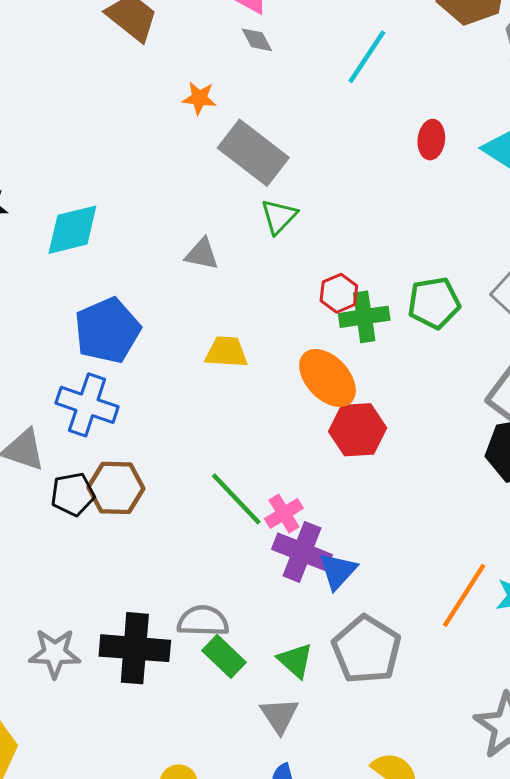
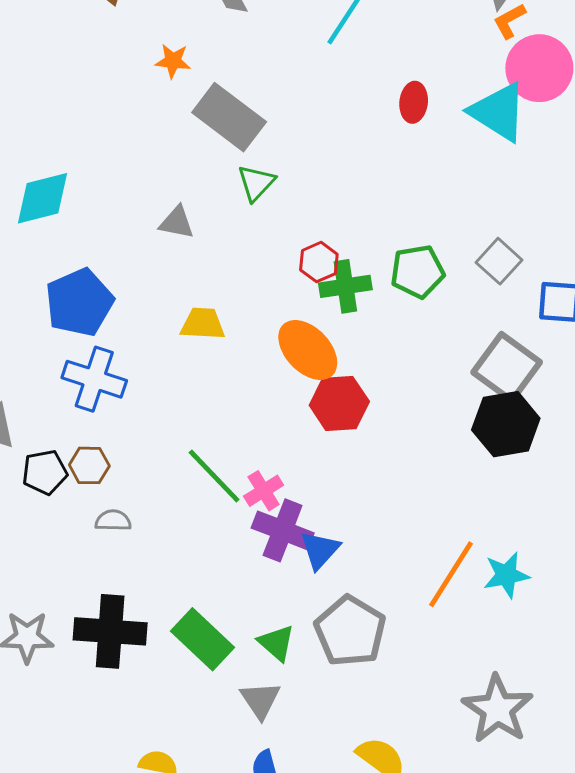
blue cross: (87, 405) -> (94, 379), moved
brown hexagon: (116, 488) -> (89, 465), size x0.7
gray semicircle: (203, 621) -> (113, 520), moved, size x0.7
green rectangle: (224, 656) -> (203, 639), size x1.4

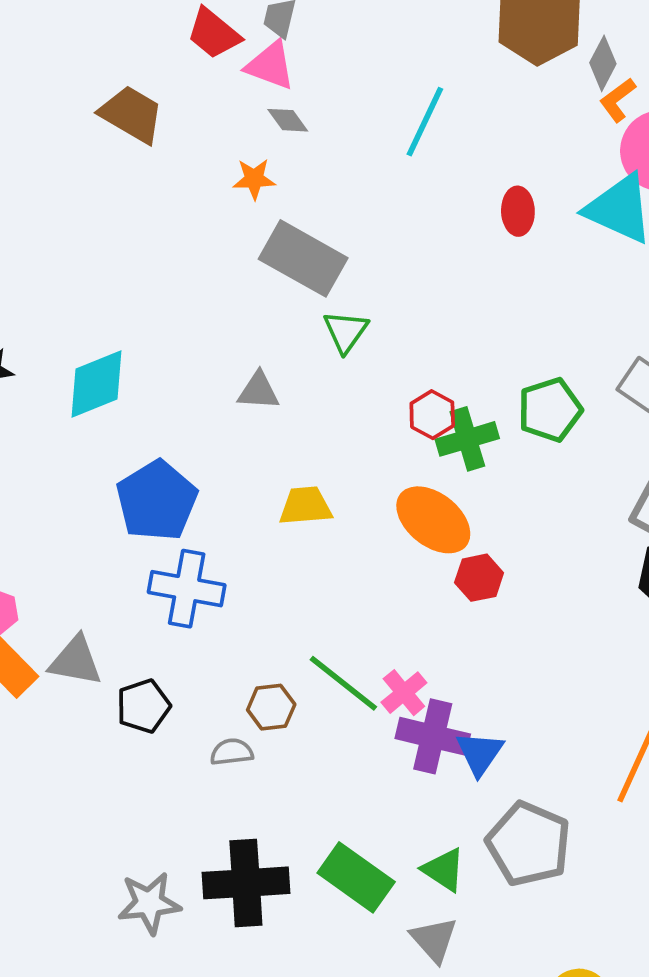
orange star: (173, 61) -> (254, 179), moved
red hexagon: (339, 403) -> (479, 578), size x0.7
brown hexagon: (89, 465) -> (271, 707), moved

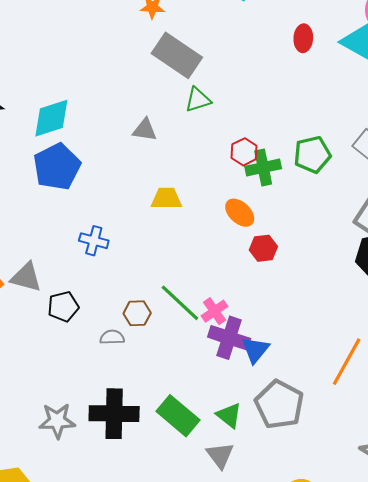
green triangle: (346, 332) -> (198, 100), turned 32
blue pentagon: (157, 501) -> (57, 167), moved
orange ellipse: (433, 520) -> (240, 213), size x0.7
blue cross: (187, 589) -> (94, 241), size x0.7

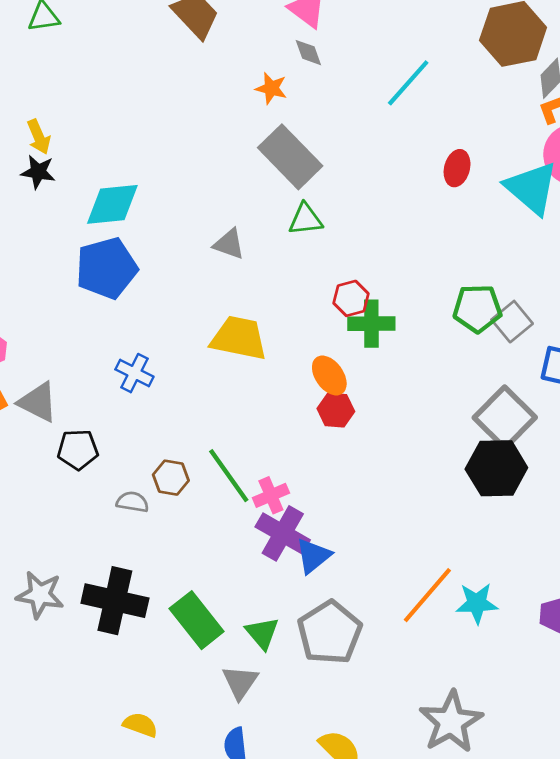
green pentagon: (312, 155) -> (477, 308), moved
yellow trapezoid: (166, 199) -> (239, 338), size x1.4
red hexagon: (263, 248) -> (336, 410), moved

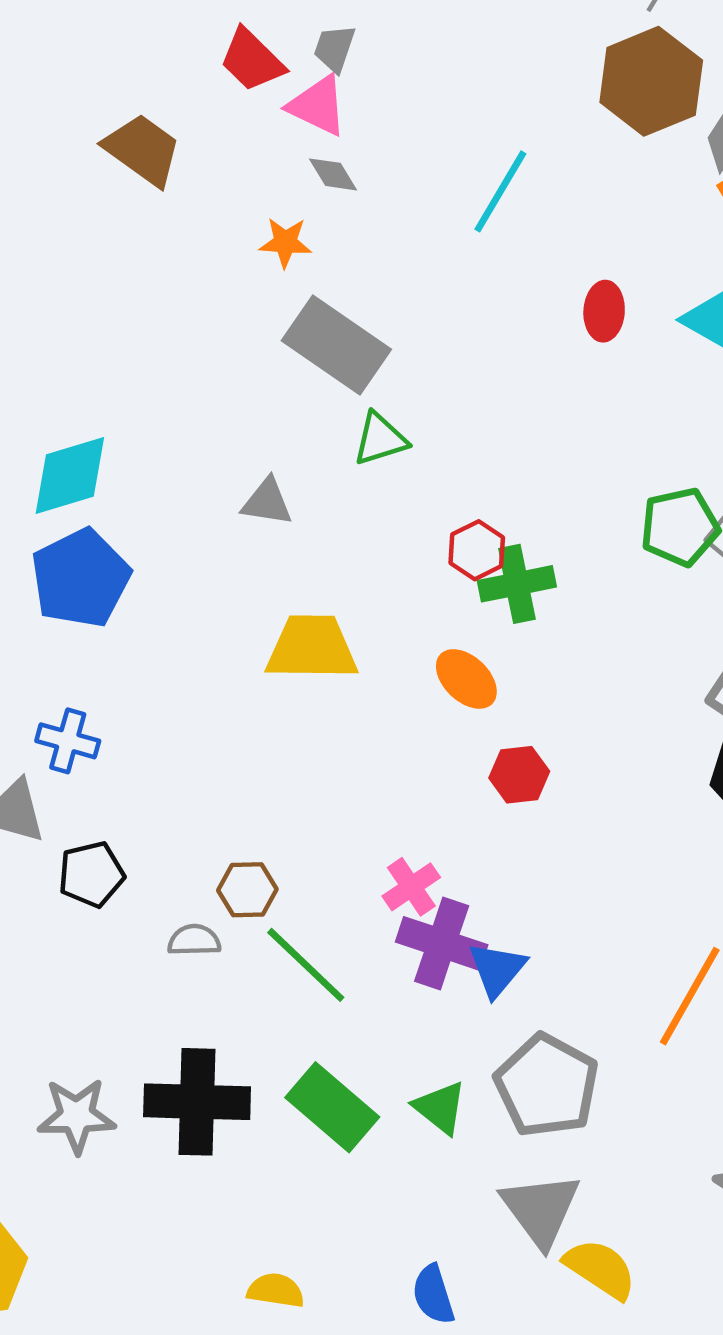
blue cross: (134, 373) -> (68, 741), moved
red hexagon: (336, 410) -> (519, 775), moved
green line: (229, 476) -> (306, 965), moved
gray triangle: (240, 682) -> (541, 1210), moved, size x1.4

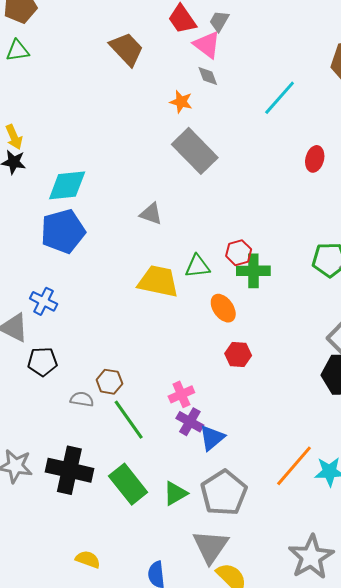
green triangle: (380, 439) -> (197, 266), moved
purple cross: (442, 943) -> (190, 422), size x0.7
green triangle: (440, 1108) -> (175, 493), turned 40

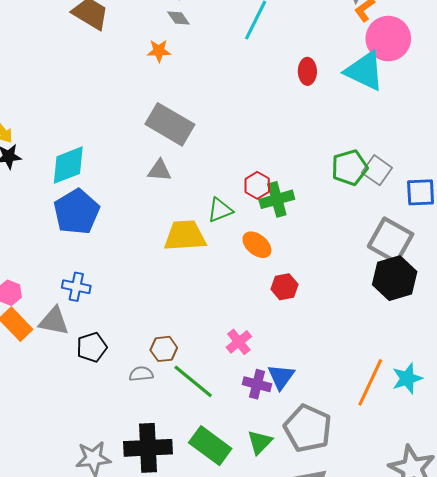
gray rectangle: (195, 151) -> (170, 124), moved
purple cross: (190, 422) -> (257, 384), moved

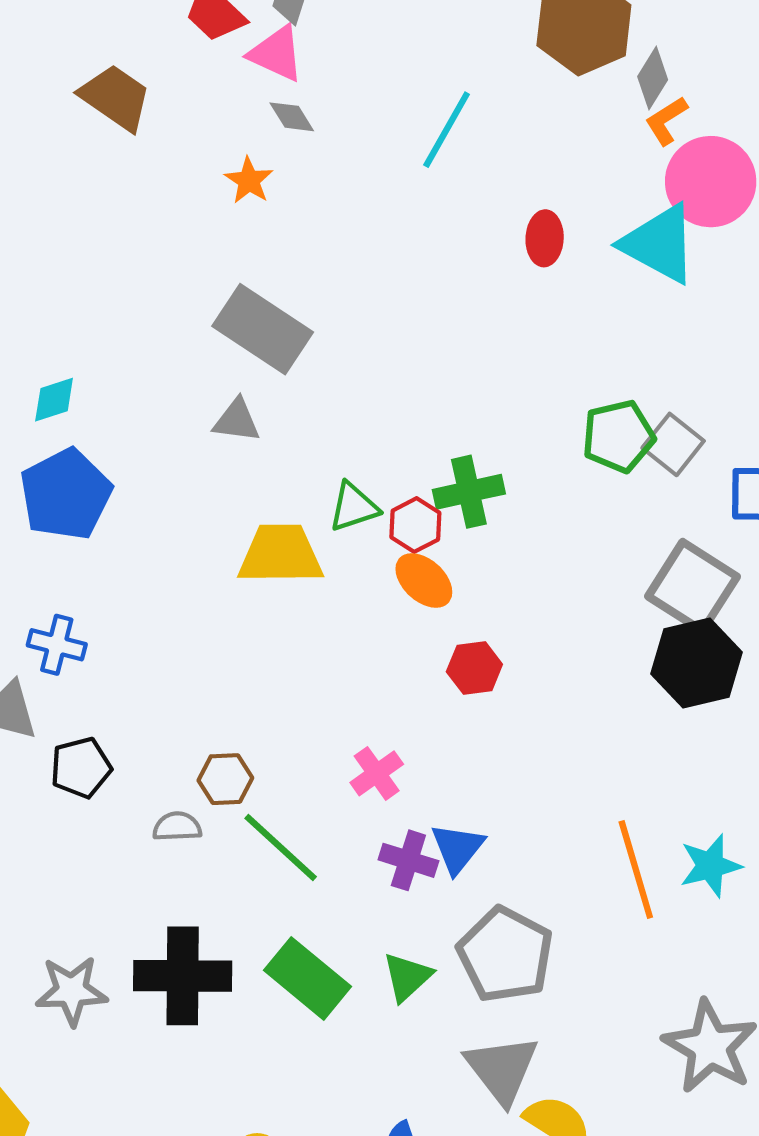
orange star: (159, 51) -> (249, 180), turned 30
cyan diamond: (68, 165) -> (54, 400), size x0.6
red hexagon: (257, 185) -> (415, 525), moved
orange line: (370, 382) -> (636, 869), turned -45

